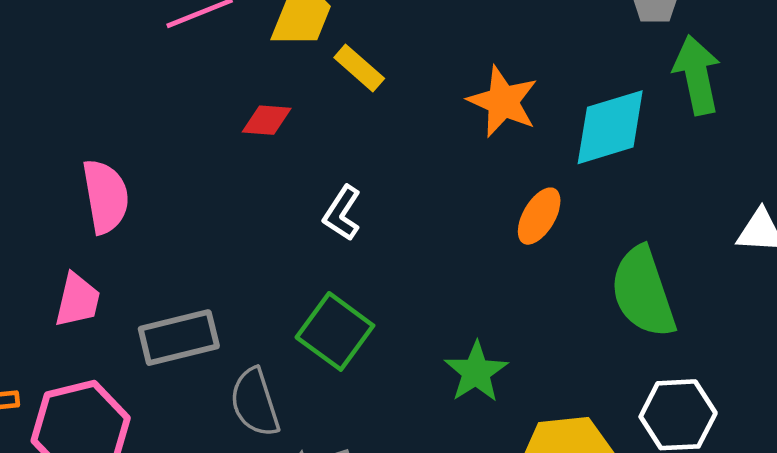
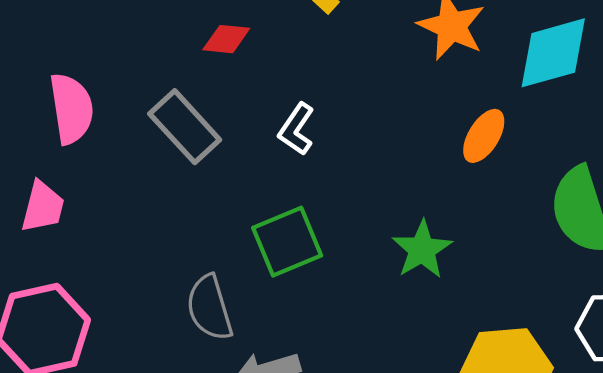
green square: (335, 331) -> (287, 242), turned 30
gray rectangle: (179, 338) -> (185, 127), moved, turned 60
green star: (476, 372) -> (422, 250), moved

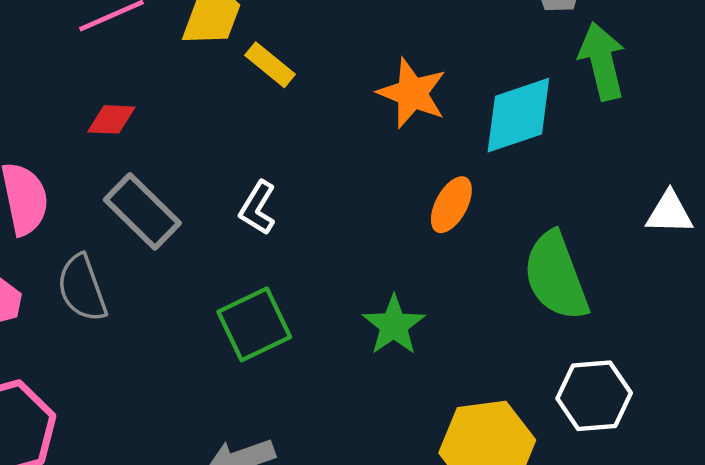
red diamond: (226, 39) -> (111, 119), moved
gray semicircle: (209, 308) -> (82, 288), moved

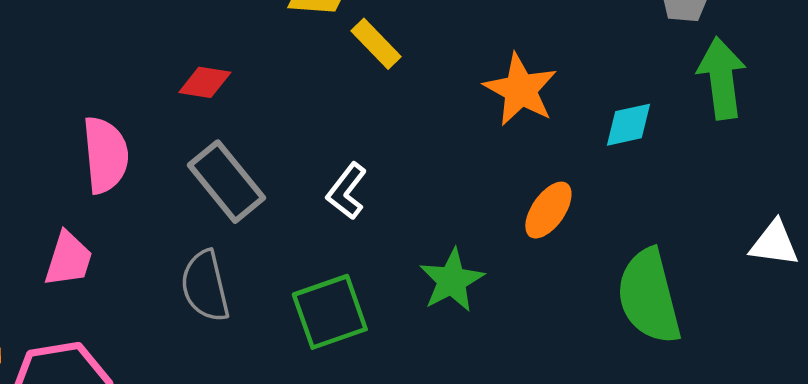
cyan diamond: (518, 115) -> (629, 125), size x0.6
gray semicircle: (82, 288) -> (205, 286), moved
green star: (394, 325) -> (452, 280), moved

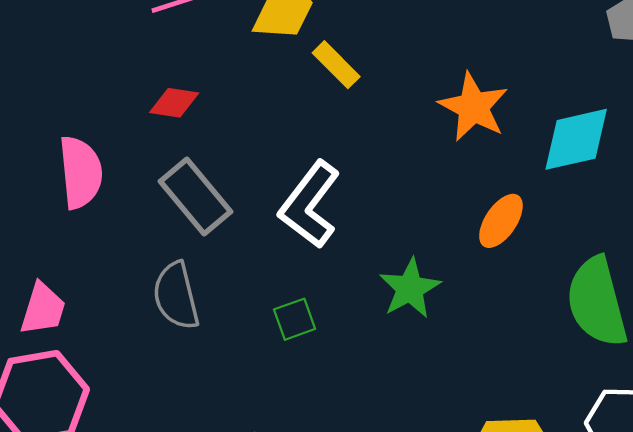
cyan diamond: (629, 125) -> (576, 139), size x1.5
white L-shape: (347, 191) -> (310, 205), size x1.6
pink trapezoid: (68, 259) -> (43, 309), moved
green square: (330, 312) -> (295, 319), size x0.6

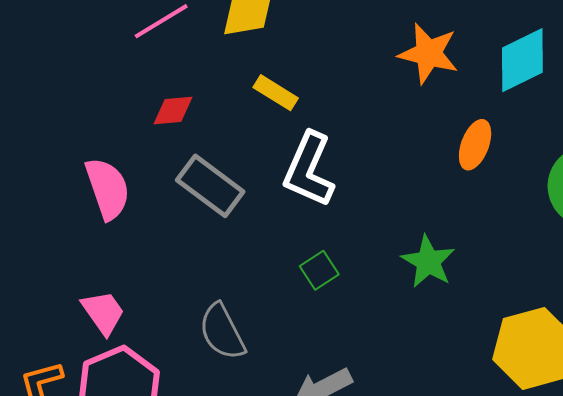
yellow rectangle: (336, 65) -> (276, 93), moved
green star: (410, 288) -> (428, 262), moved
gray semicircle: (176, 296) -> (222, 332), moved
pink trapezoid: (43, 309) -> (103, 312), turned -39

